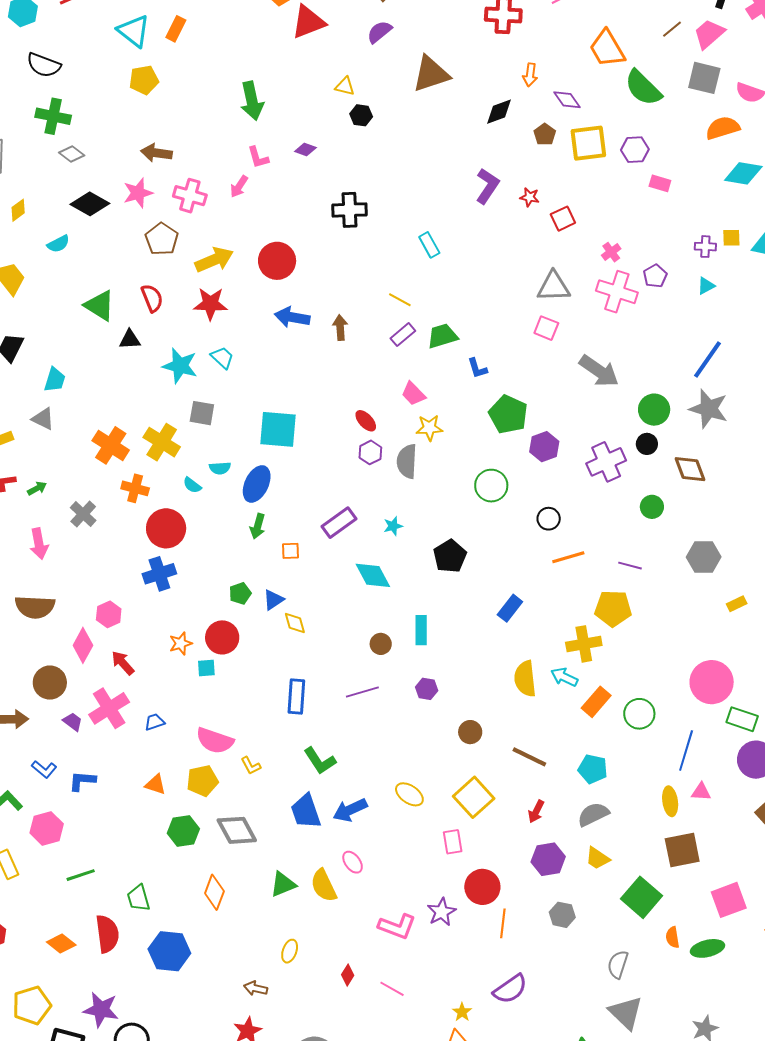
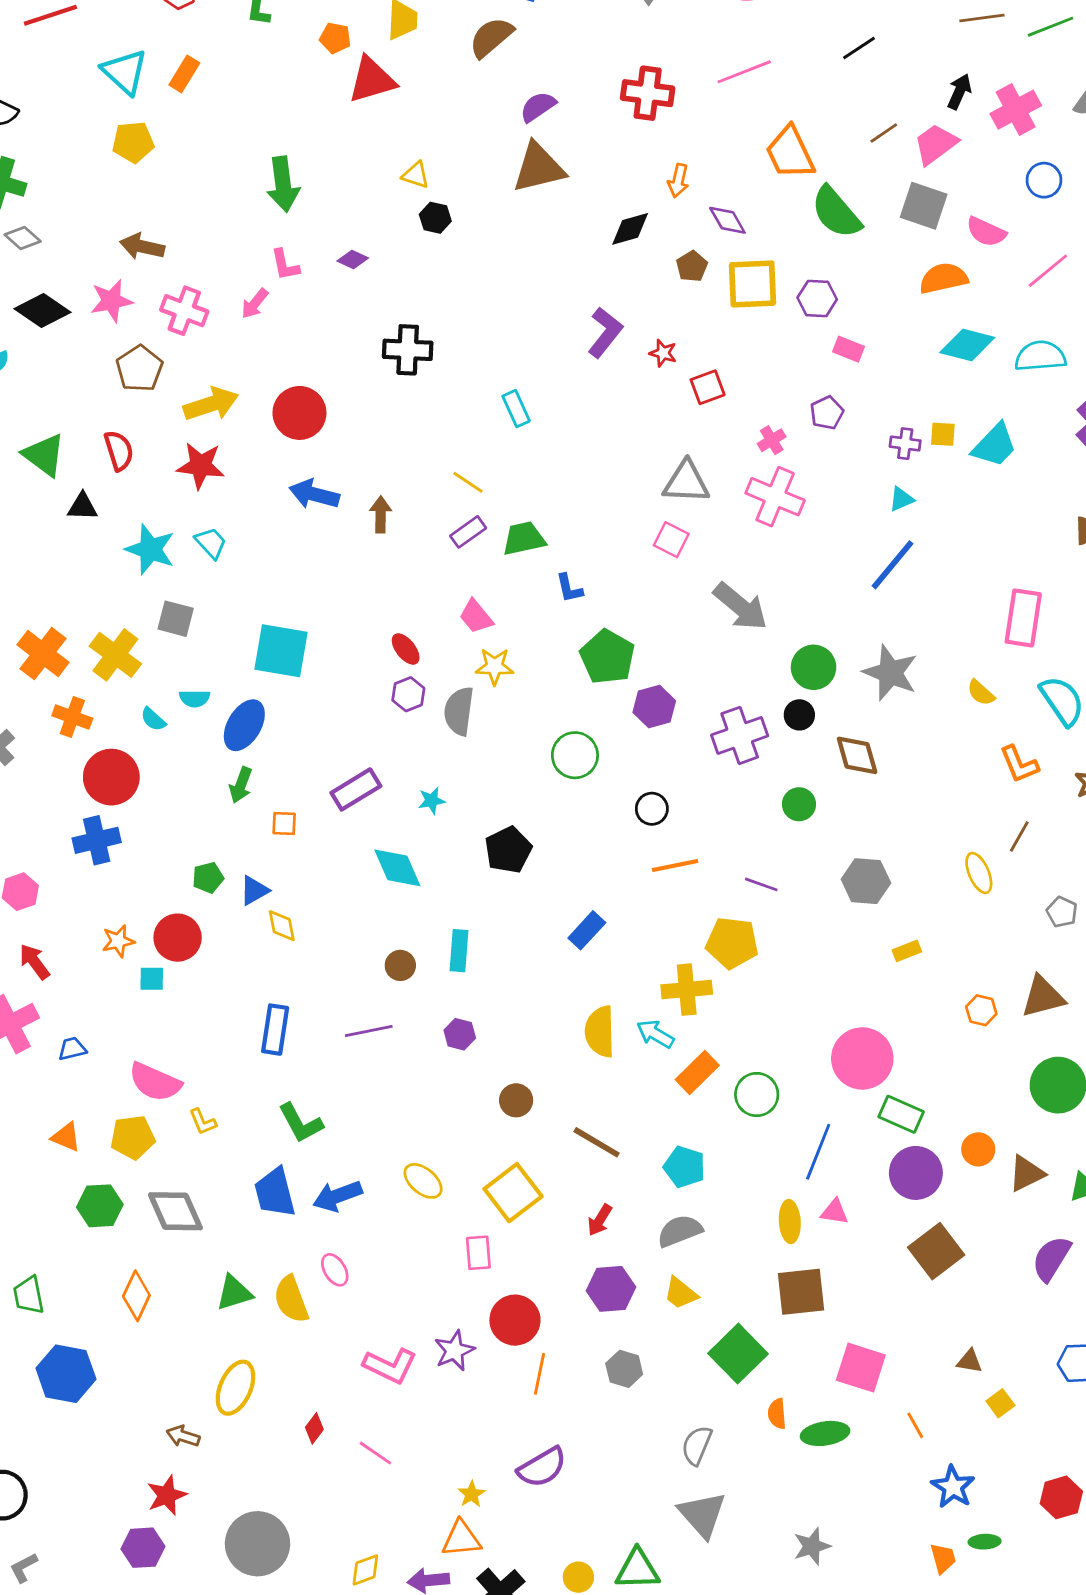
purple semicircle: (379, 32) -> (538, 107), moved
purple pentagon: (655, 276) -> (827, 413), moved
blue line: (707, 359) -> (892, 565), moved
pink square: (729, 900) -> (861, 1368), turned 33
yellow ellipse: (290, 951) -> (235, 1388), size x1.6

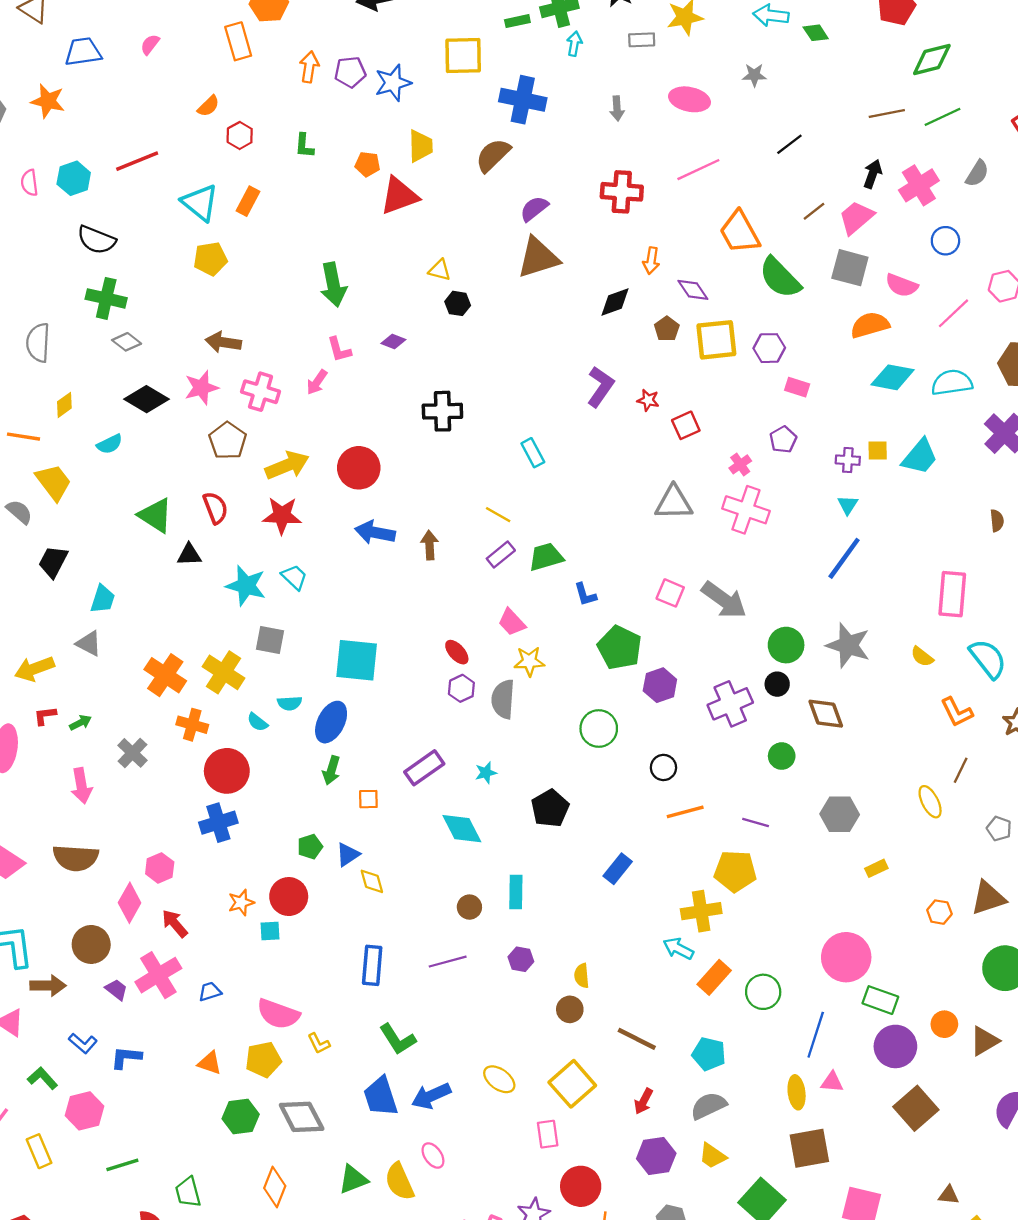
cyan triangle: (901, 499) -> (848, 505), turned -30
pink square: (671, 540) -> (670, 593), moved
yellow semicircle: (600, 1032) -> (582, 976), moved, size x0.6

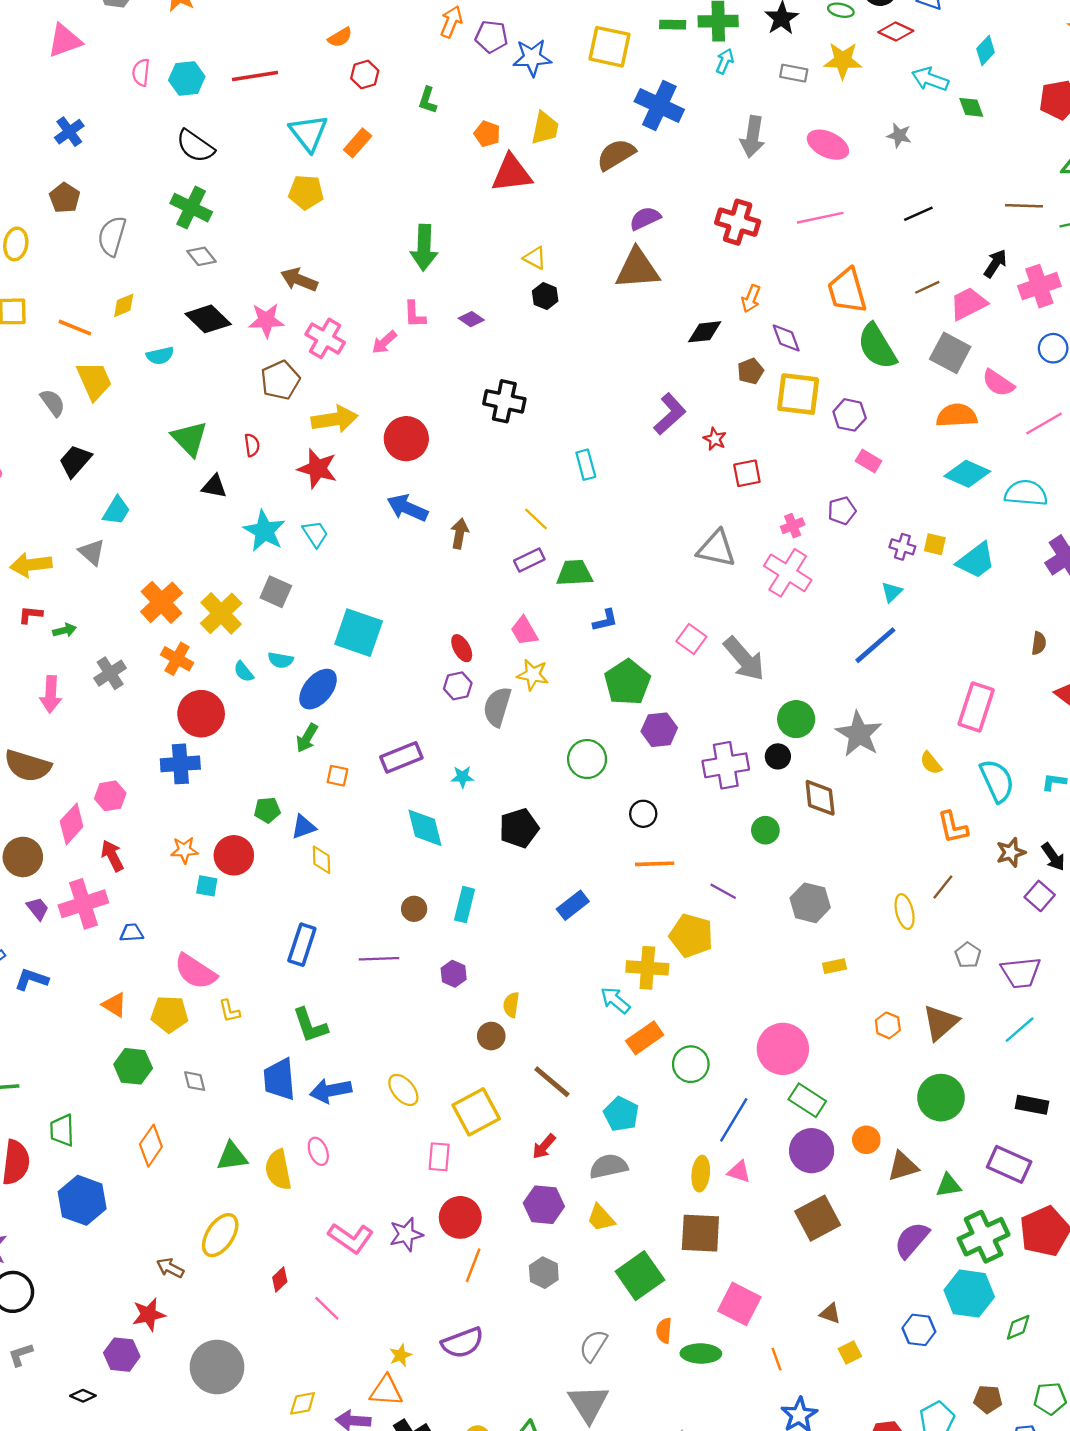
gray arrow: (617, 108) -> (753, 137), size x1.6
red semicircle: (215, 508) -> (252, 445), size x0.7
blue L-shape: (585, 594) -> (605, 620), turned -100
brown triangle: (988, 898) -> (941, 1023), turned -36
gray diamond: (302, 1117) -> (195, 1081), size x0.5

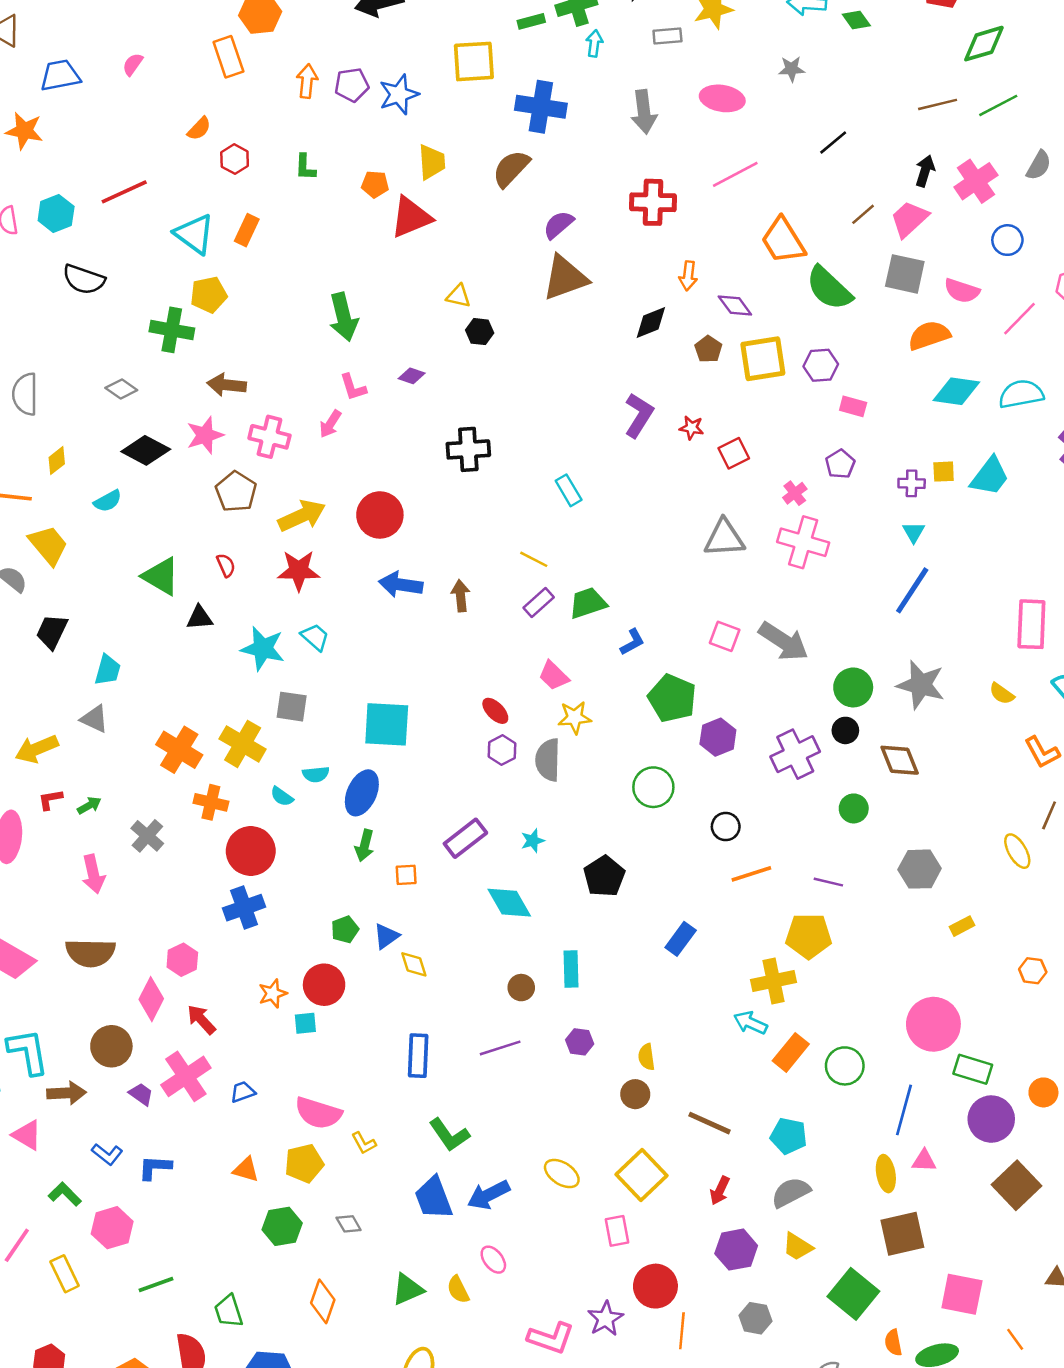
green cross: (191, 208) -> (172, 330), moved
yellow semicircle: (278, 1170) -> (458, 1290), size x0.7

